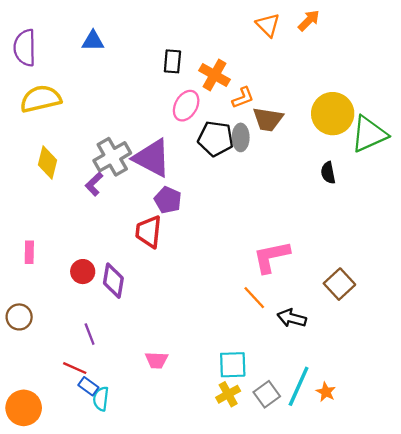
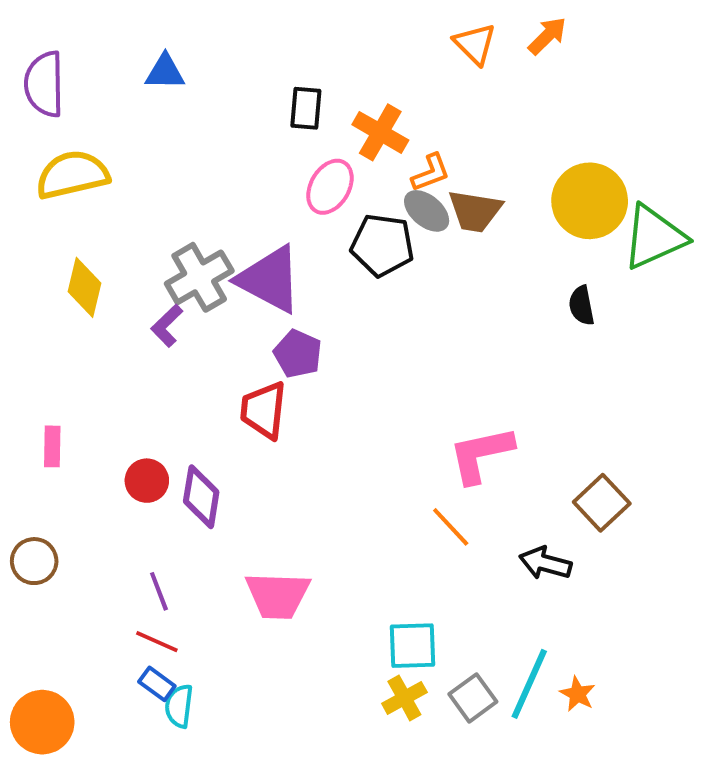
gray ellipse: (241, 137) -> (427, 211), moved, turned -50
black arrow: (292, 318) -> (545, 563), moved
pink trapezoid: (157, 360) -> (278, 595), moved, size x1.6
red line: (75, 368) -> (157, 642), moved

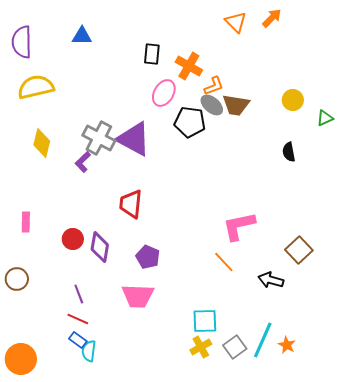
yellow circle: (590, 201) -> (293, 100), size x0.6
green triangle: (654, 237) -> (325, 118), size x0.5
gray cross: (199, 277) -> (99, 138), turned -32
purple pentagon: (298, 354) -> (148, 257), moved

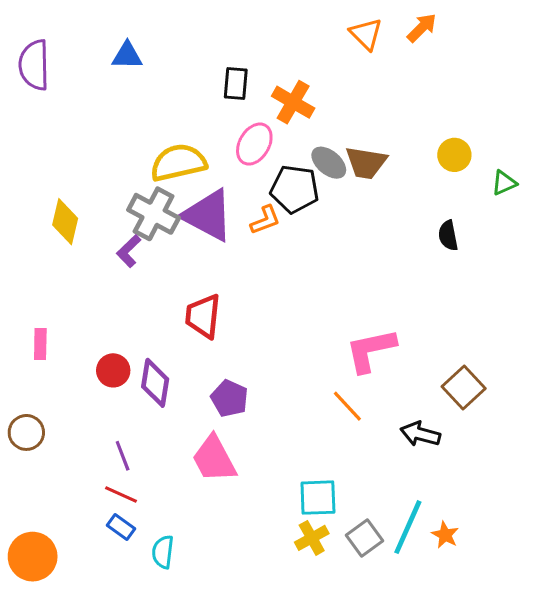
orange L-shape: (214, 86) -> (265, 220), moved
yellow semicircle: (36, 87) -> (178, 163), moved
pink trapezoid: (138, 296) -> (214, 459), turned 60
cyan semicircle: (89, 351) -> (163, 552), moved

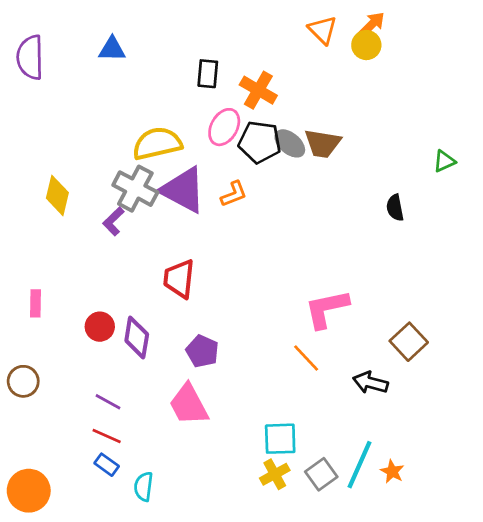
yellow circle: (454, 155) -> (366, 45), moved
black pentagon: (295, 189) -> (260, 142), moved
purple line: (123, 456) -> (108, 402), turned -40

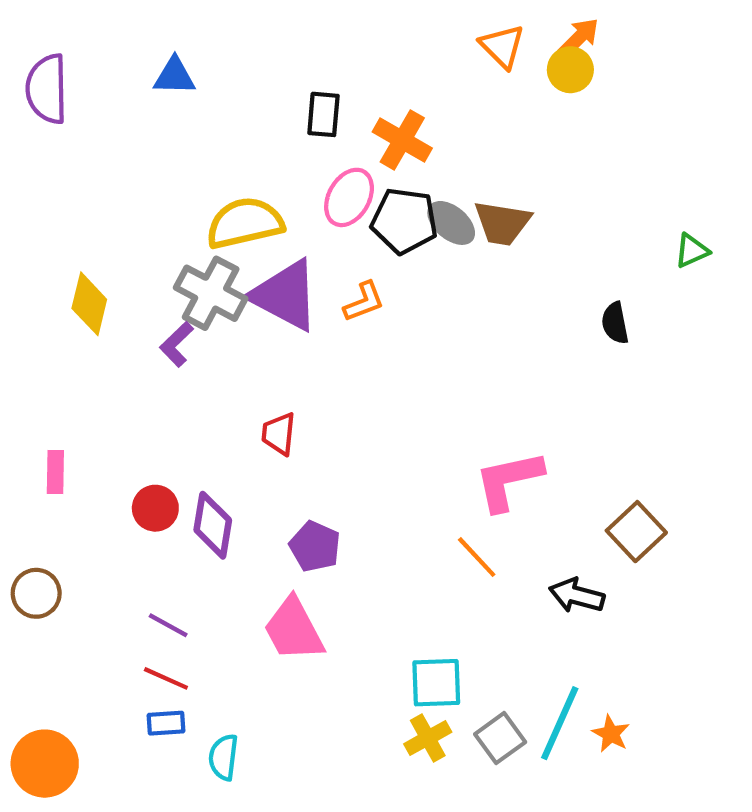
red trapezoid: (179, 279) -> (279, 434), size x0.7
blue rectangle: (107, 465) -> (166, 723), turned -40

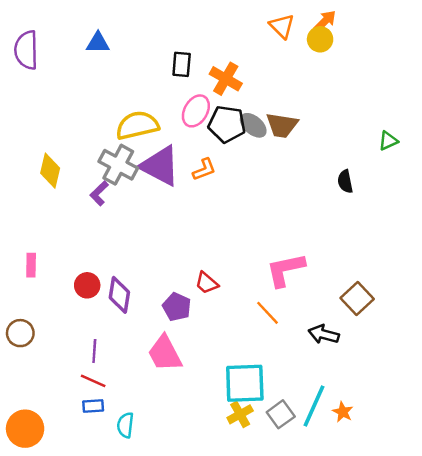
red trapezoid: (279, 434) -> (207, 283), moved, turned -55
purple line: (168, 625) -> (94, 351), turned 65
cyan square: (436, 683) -> (245, 383), size x1.4

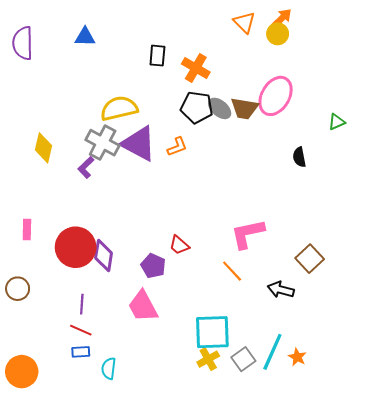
pink ellipse: (196, 111) -> (276, 96), moved, size x1.4
red circle: (87, 285) -> (76, 247), size x1.8

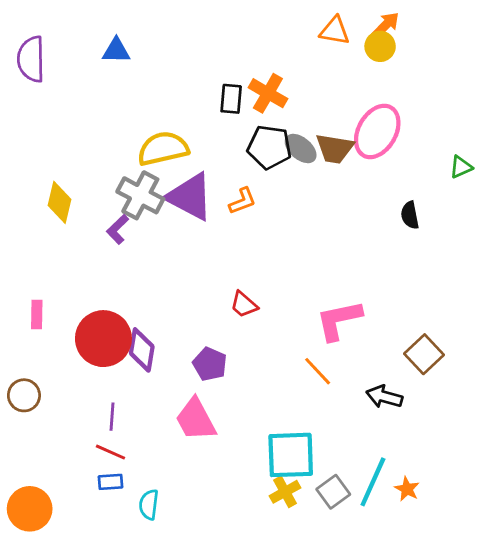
orange triangle: (244, 22) -> (335, 31), turned -35
black rectangle: (157, 56) -> (231, 99), moved
red trapezoid: (179, 245) -> (244, 305), moved

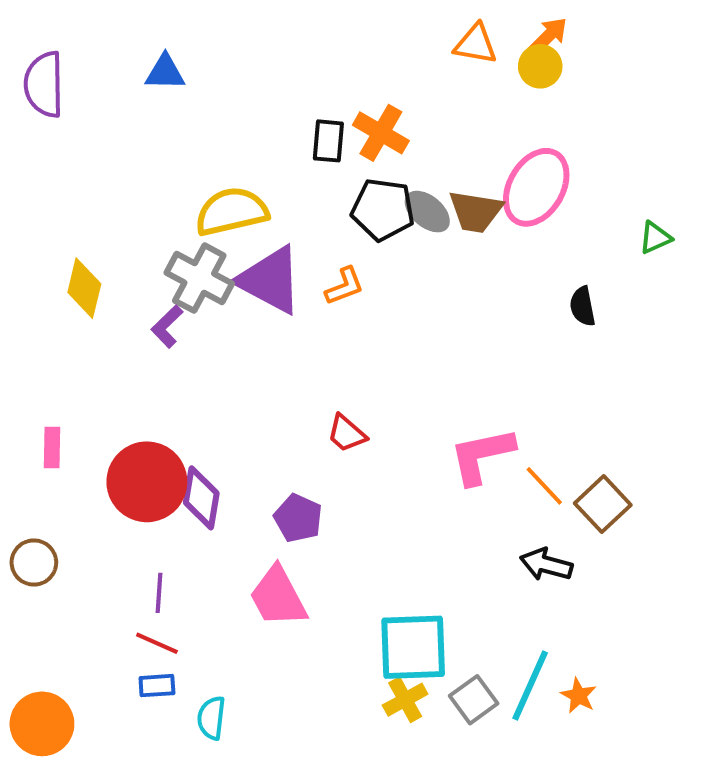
orange line: (318, 371) -> (544, 486), moved

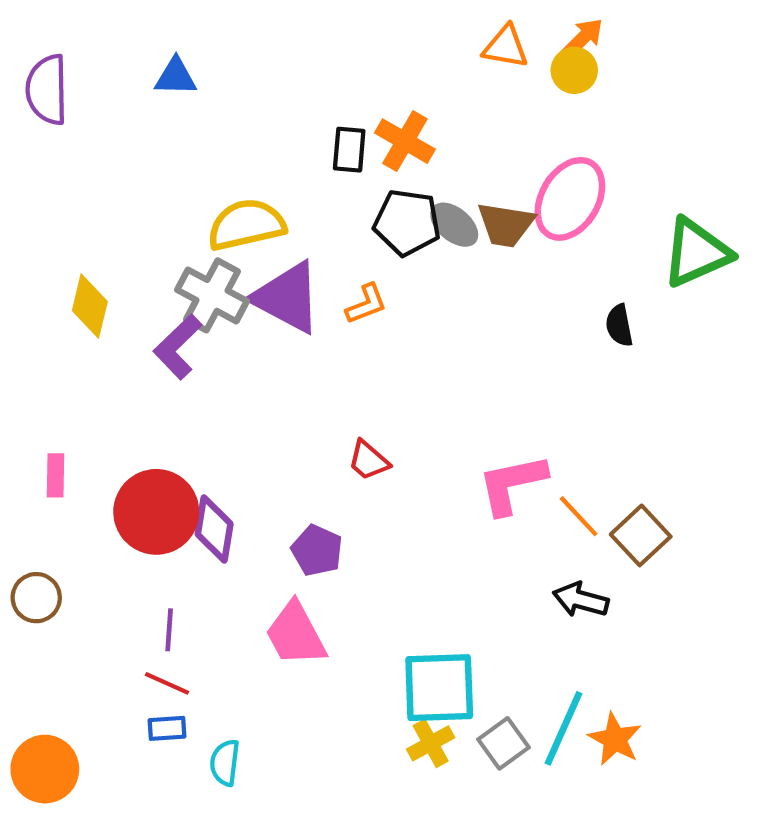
green triangle: (655, 238) -> (696, 253), size x2.0
purple L-shape: (167, 327) -> (178, 347), size x1.4
orange star: (579, 696) -> (615, 739), size x1.4

